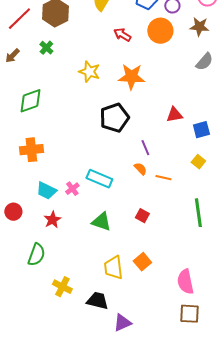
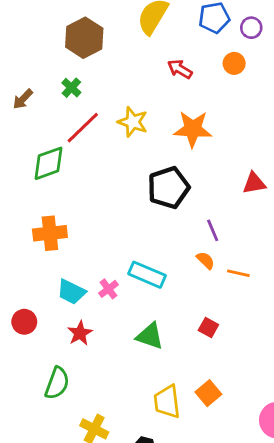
red line: (19, 19) -> (83, 128), moved
orange circle: (160, 31) -> (234, 63), size x0.6

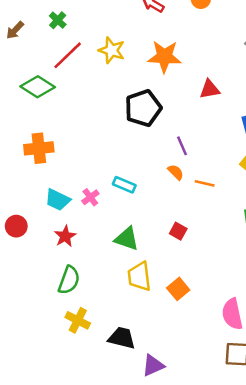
green diamond: (49, 163) -> (38, 87), turned 52
red triangle: (254, 183) -> (210, 89), moved
cyan rectangle: (147, 275) -> (124, 185), size x0.7
green semicircle: (57, 383) -> (69, 280), moved
yellow trapezoid: (167, 402) -> (139, 276), moved

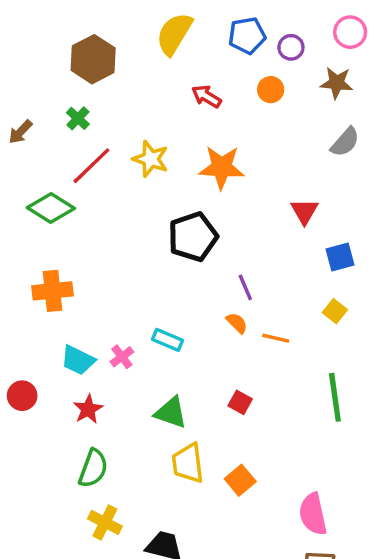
red triangle: (210, 89) -> (304, 211), moved, turned -50

